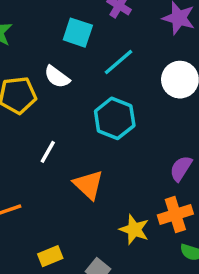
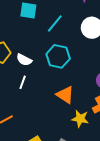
white semicircle: (57, 77) -> (24, 60), moved
orange triangle: (88, 185) -> (65, 95), moved

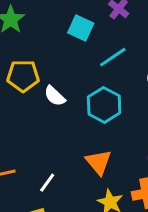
white line: (23, 82) -> (47, 183), moved

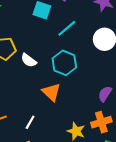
orange triangle: (99, 162) -> (51, 92), moved

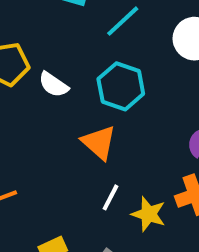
white line: (30, 122) -> (110, 197), moved

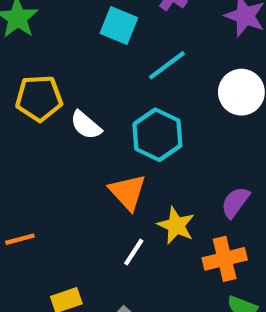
yellow star: (149, 214) -> (176, 225), moved

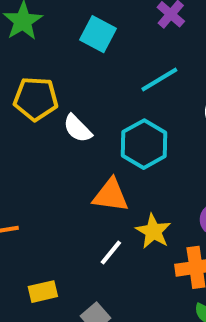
cyan square: (119, 26) -> (98, 34), moved
orange triangle: (128, 192) -> (111, 195), turned -45

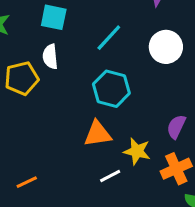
white semicircle: (77, 128) -> (50, 57), moved, turned 55
white line: (111, 252) -> (110, 176), turned 40

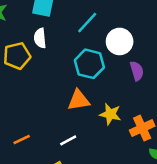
white circle: (166, 47) -> (120, 41), moved
purple semicircle: (176, 127) -> (137, 71), moved, turned 138
white line: (110, 176) -> (68, 140), moved

